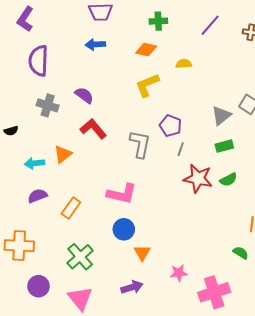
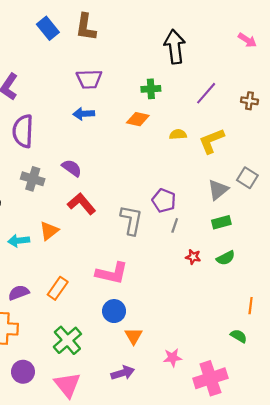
yellow L-shape: (147, 85) -> (212, 141), moved
red star: (198, 179) -> (193, 257), size x0.5
purple semicircle: (37, 196) -> (19, 293), moved

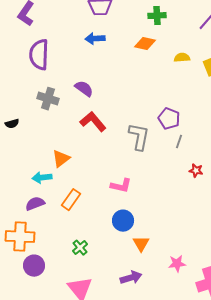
orange triangle: (49, 231) -> (61, 159), moved
cyan arrow: (19, 241) -> (42, 178), moved
pink L-shape: (112, 273) -> (121, 186), size x0.7
green cross: (67, 340) -> (80, 248), size x0.6
purple circle: (23, 372) -> (34, 266), moved

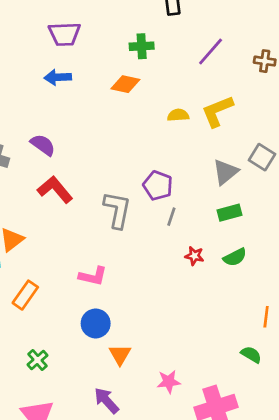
yellow semicircle: (182, 58) -> (178, 115), moved
purple arrow: (131, 278) -> (106, 401), turned -115

